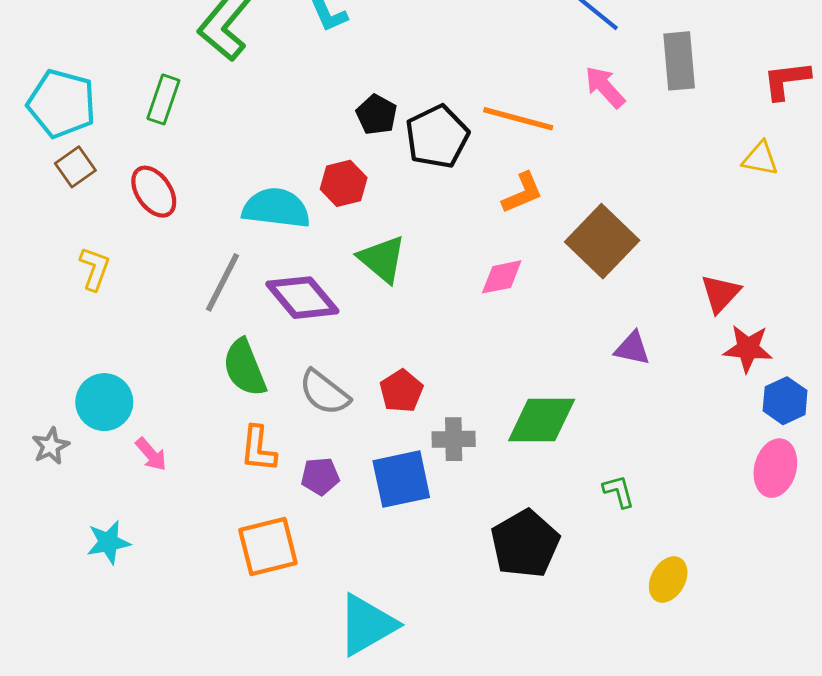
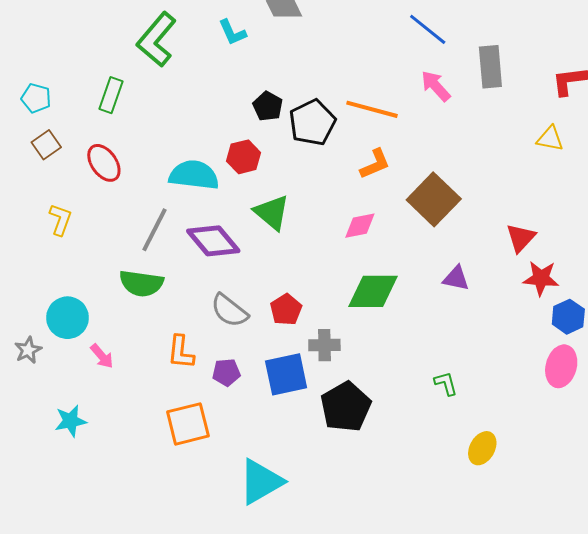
cyan pentagon: (62, 104) -> (36, 98), size x0.6
green semicircle: (245, 368) -> (141, 283), moved, turned -60
green diamond: (542, 420) -> (373, 291), moved
black pentagon: (525, 544) -> (346, 407), moved

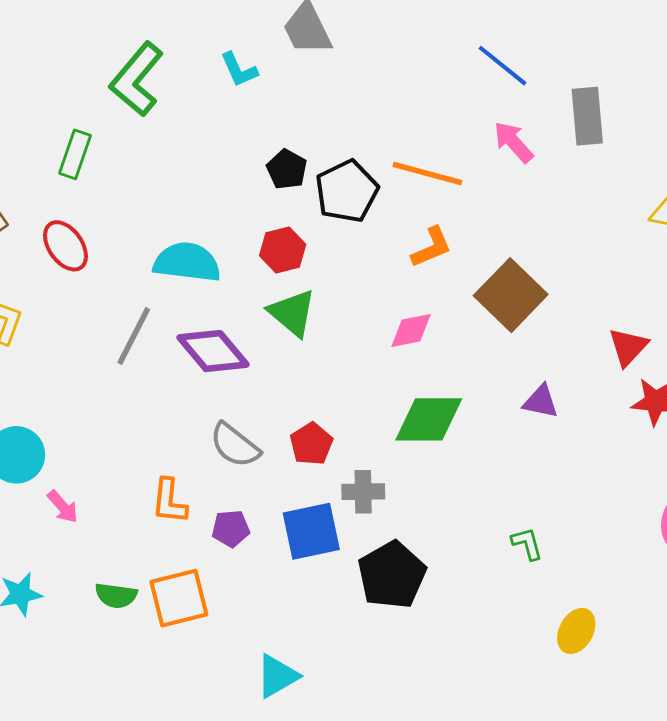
red hexagon: (244, 157) -> (283, 250), moved
green semicircle: (141, 283) -> (116, 595), moved, size x0.7
cyan triangle: (261, 482) -> (277, 676), size x0.7

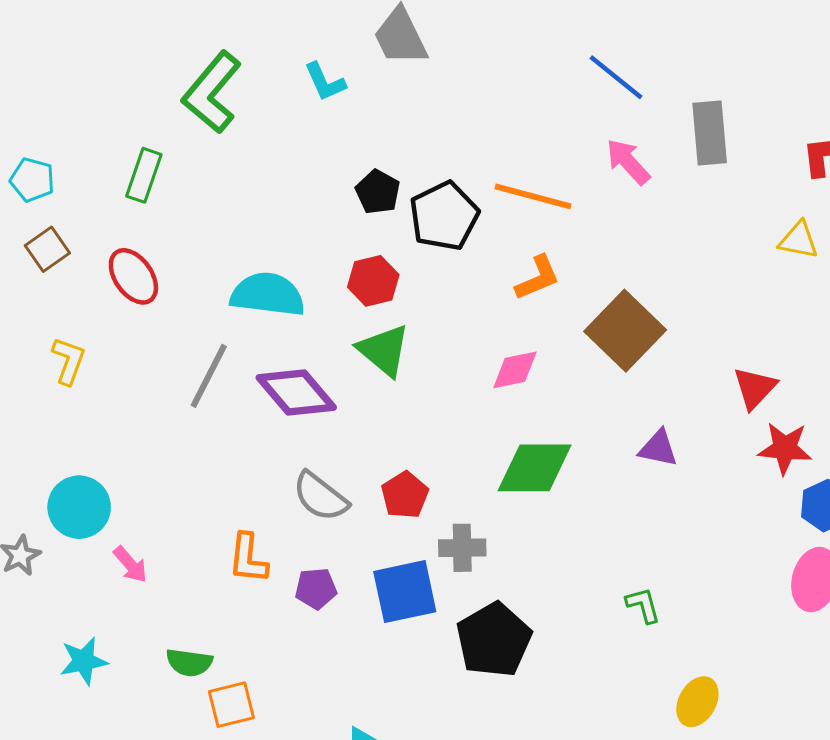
orange square: (179, 598) -> (231, 705), moved, size x0.7

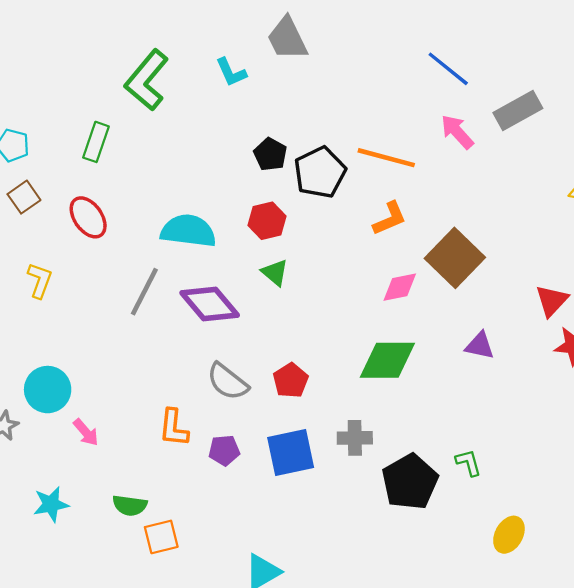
gray rectangle: (710, 133) -> (518, 110), turned 66
green triangle: (384, 350) -> (275, 272), size x0.7
pink diamond: (515, 370) -> (400, 287), moved
gray cross: (462, 548) -> (355, 438), moved
black pentagon: (494, 640) -> (410, 482), moved

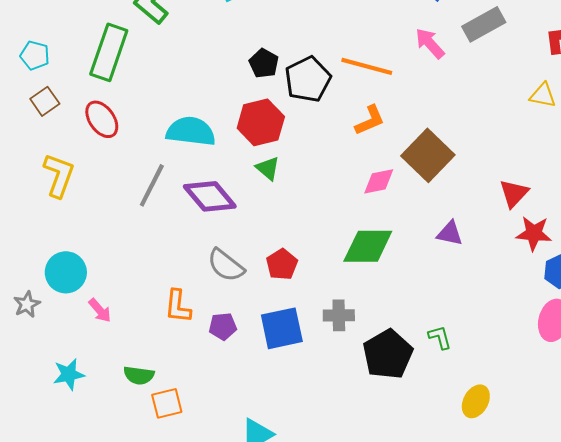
green rectangle: (96, 142) -> (109, 52), size x1.6
red hexagon: (267, 221) -> (261, 122), size x1.4
yellow L-shape: (40, 280) -> (59, 175), size x1.4

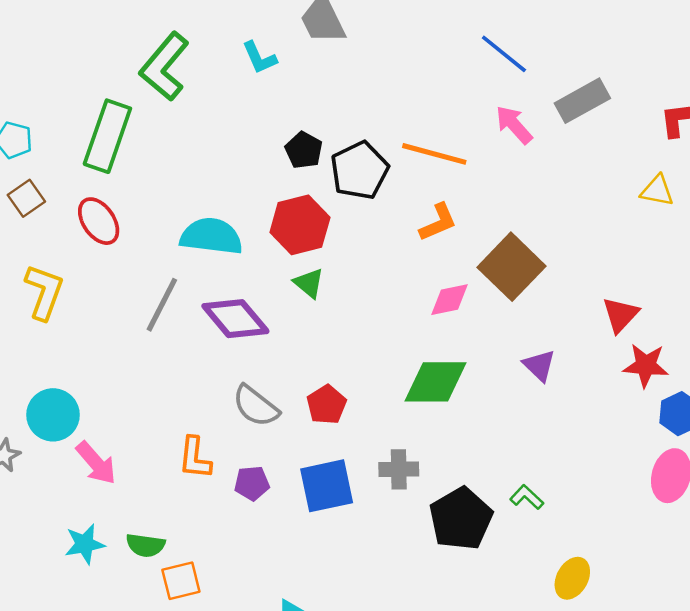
purple triangle: (450, 233) -> (539, 365), turned 32
pink arrow: (100, 310) -> (96, 463), size x1.4
green L-shape: (440, 337) -> (527, 497), turned -32
cyan star: (69, 374) -> (85, 544), moved

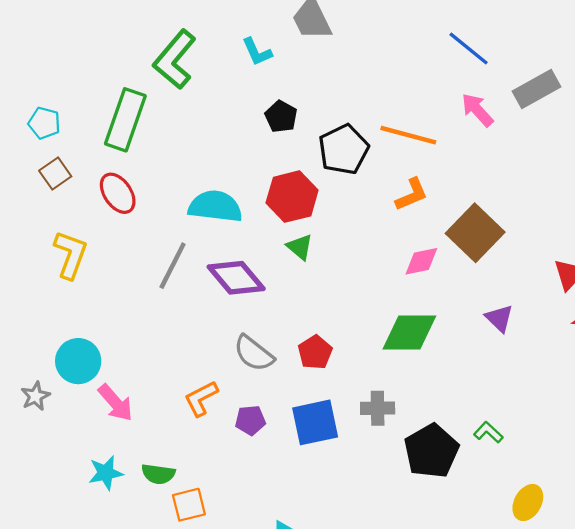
black pentagon: (304, 150) -> (281, 117), moved
orange L-shape: (195, 458) -> (201, 398), turned 57

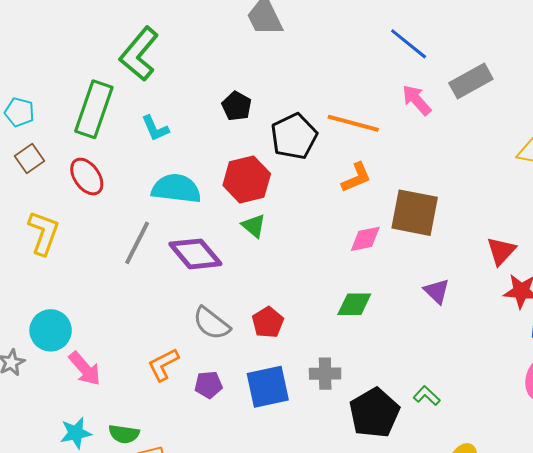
cyan L-shape: (257, 52) -> (155, 128), moved
brown square: (475, 233) -> (415, 213), turned -33
green diamond: (409, 333) -> (354, 304), size x0.7

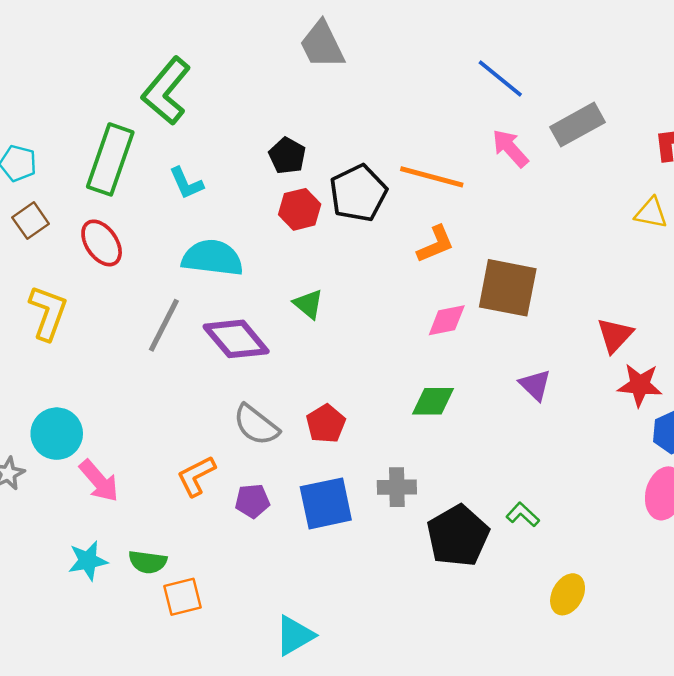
red hexagon: (247, 180) -> (300, 209), moved, size x0.7

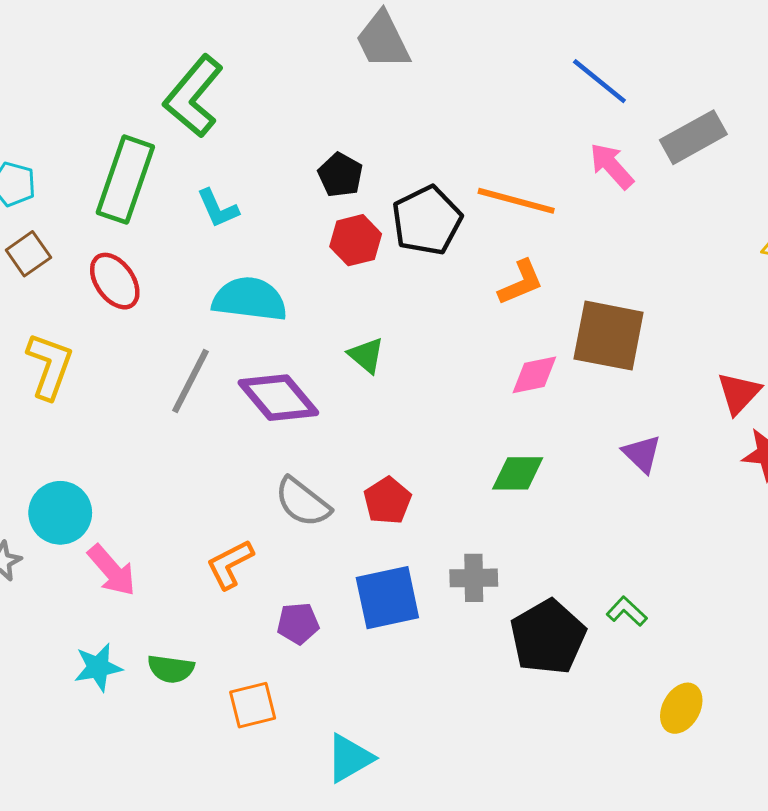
purple pentagon: (252, 501) -> (298, 623), moved
orange square: (183, 597) -> (253, 705), moved

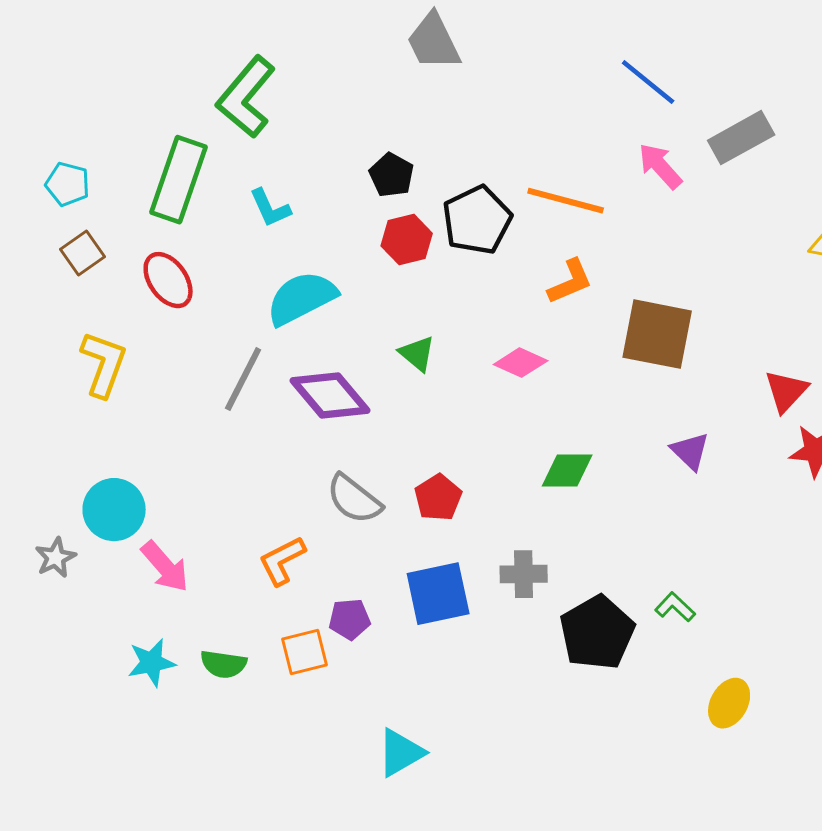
cyan semicircle: (250, 299) -> (302, 298), turned -34
pink diamond: (534, 375) -> (521, 363), moved, turned 36
orange square: (253, 705) -> (305, 652), moved

